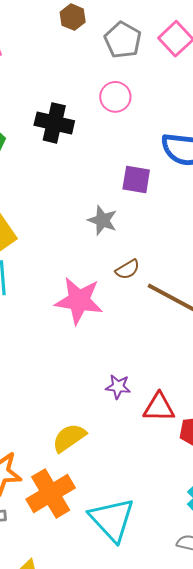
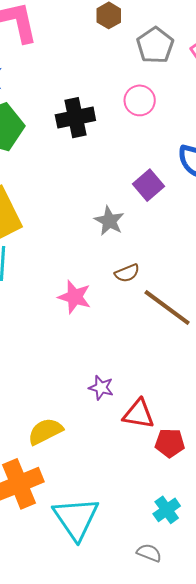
black cross: (54, 123) -> (75, 118), turned -33
purple square: (136, 179) -> (149, 185), turned 32
pink star: (79, 301) -> (75, 297), size x0.7

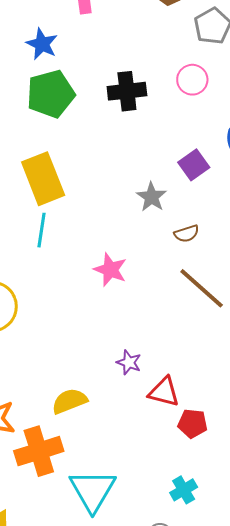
brown semicircle: (127, 273) -> (187, 234), moved

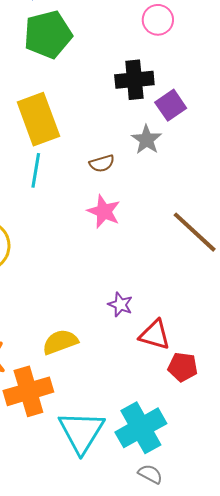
pink circle: (192, 80) -> (158, 20), moved
black cross: (127, 91) -> (134, 80), moved
purple square: (194, 165) -> (171, 105), moved
brown semicircle: (187, 234) -> (102, 163), moved
cyan cross: (184, 490) -> (141, 428), moved, size x1.8

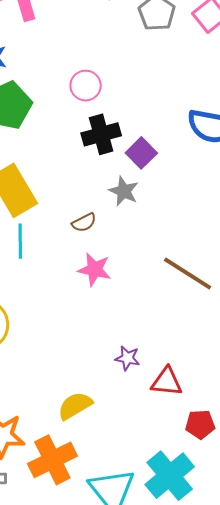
pink circle: (158, 20) -> (86, 86), moved
red pentagon: (183, 367) -> (200, 424), moved

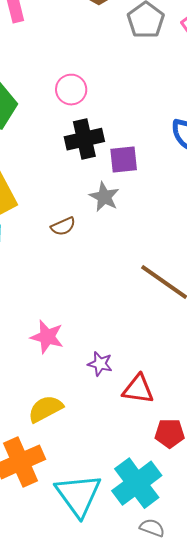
purple square: (141, 153) -> (124, 159), turned 36
pink star: (94, 269) -> (47, 337), moved

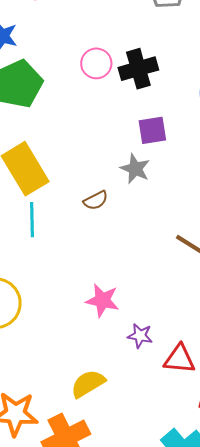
black cross: (84, 139) -> (138, 69), moved
pink star: (47, 337) -> (102, 300), moved

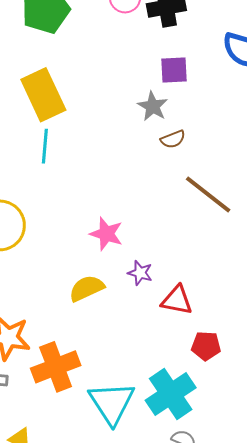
brown semicircle: (96, 200) -> (173, 139), moved
yellow semicircle: (88, 384) -> (87, 288), moved

